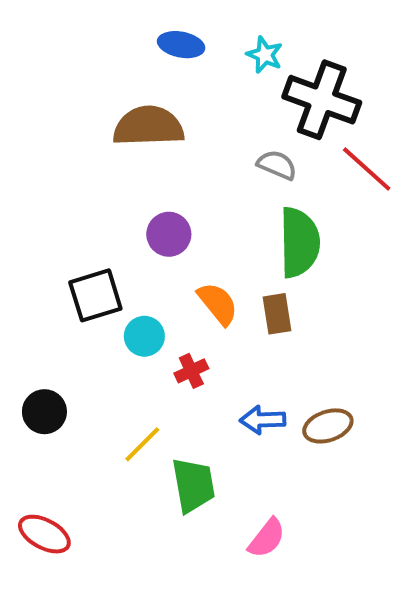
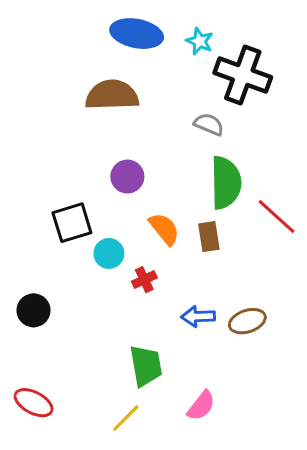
blue ellipse: (181, 45) -> (137, 34), size x1.5
red line: (367, 169) -> (277, 217), moved
yellow line: (142, 444) -> (126, 418), moved

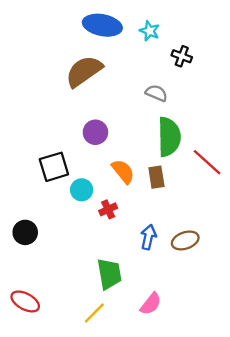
black cross: (243, 75) -> (182, 56), size x0.5
brown semicircle: (112, 95) -> (84, 71), turned -33
blue arrow: (198, 317) -> (148, 237), turned 105

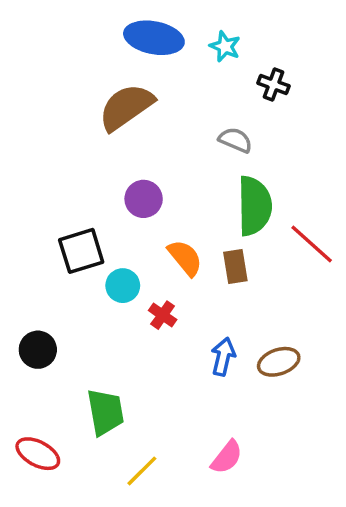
red cross: (108, 209) -> (163, 315), turned -30
green trapezoid: (109, 274) -> (105, 412), moved

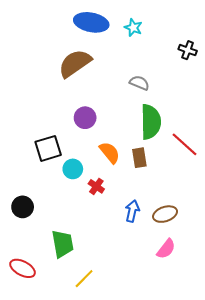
black cross: (274, 85) -> (188, 50), moved
pink semicircle: (227, 457) -> (166, 249), moved

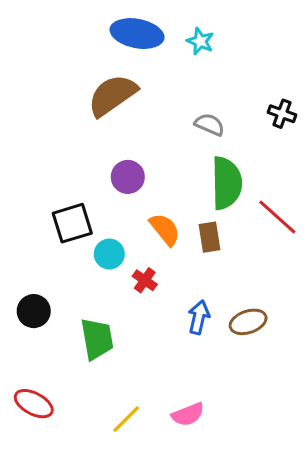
black cross: (188, 50) -> (282, 114), moved
green trapezoid: (63, 244) -> (97, 339), moved
pink semicircle: (166, 249) -> (188, 414), moved, turned 30

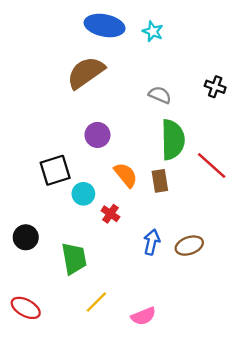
yellow line: (126, 419) -> (96, 302), moved

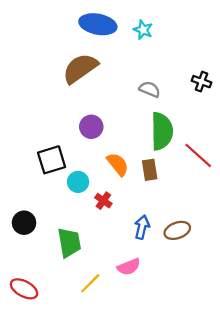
pink semicircle: (143, 316) -> (129, 267), moved

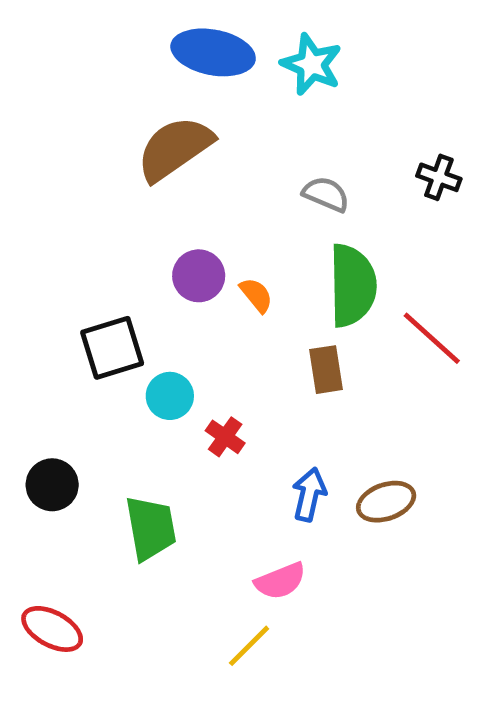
cyan star: (143, 30) -> (312, 64), size x1.4
orange semicircle: (118, 164) -> (256, 295), moved, size x0.7
yellow line: (90, 283) -> (249, 646), moved

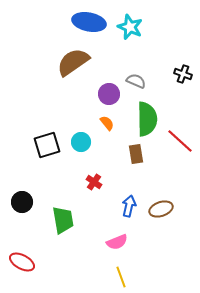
purple circle: (199, 276) -> (109, 94), moved
cyan circle: (170, 396) -> (81, 142), moved
yellow line: (249, 646) -> (121, 277), moved, turned -65

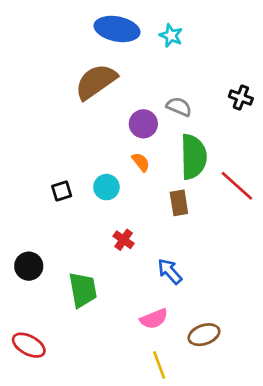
cyan star: (130, 27) -> (171, 36), size x0.7
black square: (47, 145) -> (62, 191), size x0.6
blue arrow: (129, 206) -> (170, 271), turned -55
brown ellipse: (161, 209) -> (204, 335), moved

